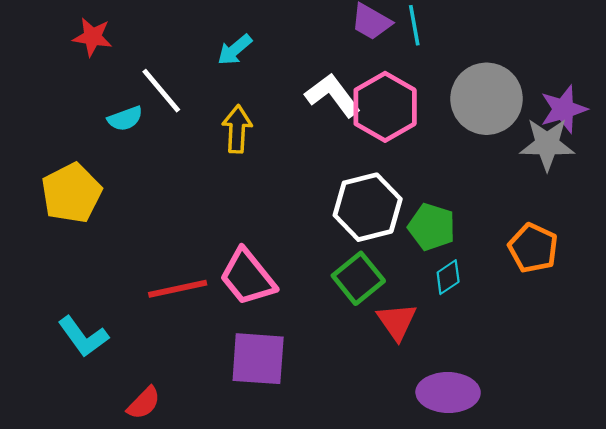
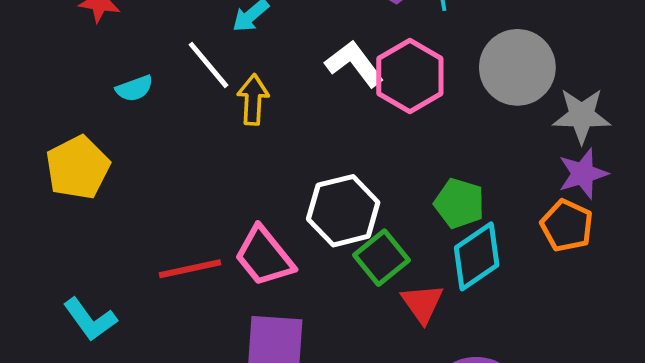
white line: (161, 91) -> (209, 65), moved
purple star: (563, 109) -> (583, 174), moved
white hexagon: (368, 207) -> (343, 211), moved
cyan diamond: (448, 277) -> (477, 256), size x1.8

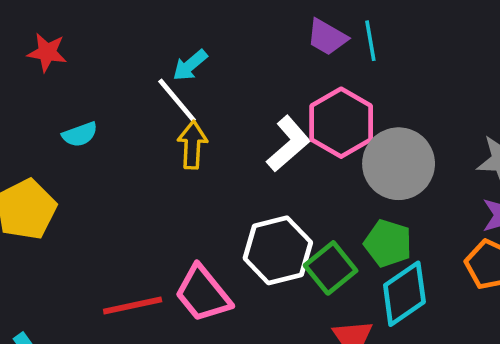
white L-shape: (354, 64) -> (288, 144), moved, turned 86
white line: (209, 65) -> (177, 100), moved
gray circle: (517, 67) -> (399, 164), moved
green square: (381, 258) -> (331, 268), moved

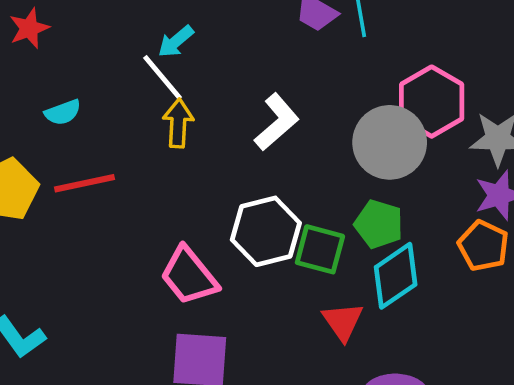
red star: (47, 52) -> (29, 28), turned -30
pink hexagon: (341, 123) -> (432, 102), moved
green square: (331, 268) -> (320, 249), turned -36
red line: (133, 305) -> (84, 183), moved

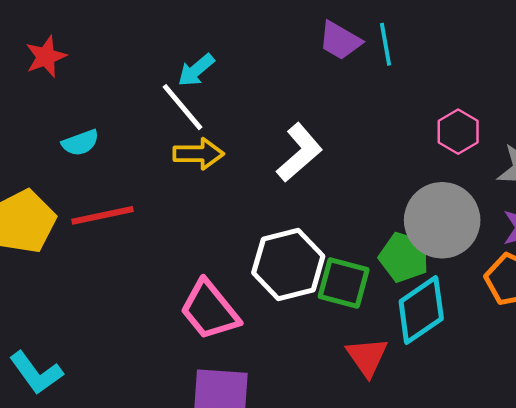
pink hexagon: (432, 102) -> (458, 132), size x0.6
yellow arrow: (178, 123) -> (198, 154), turned 87
gray circle: (390, 142) -> (442, 220), moved

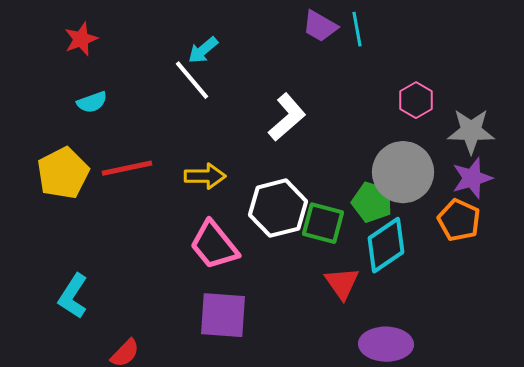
cyan semicircle: (80, 143) -> (92, 102), moved
yellow arrow: (198, 154) -> (205, 176), moved
cyan L-shape: (36, 373) -> (73, 296), turned 69

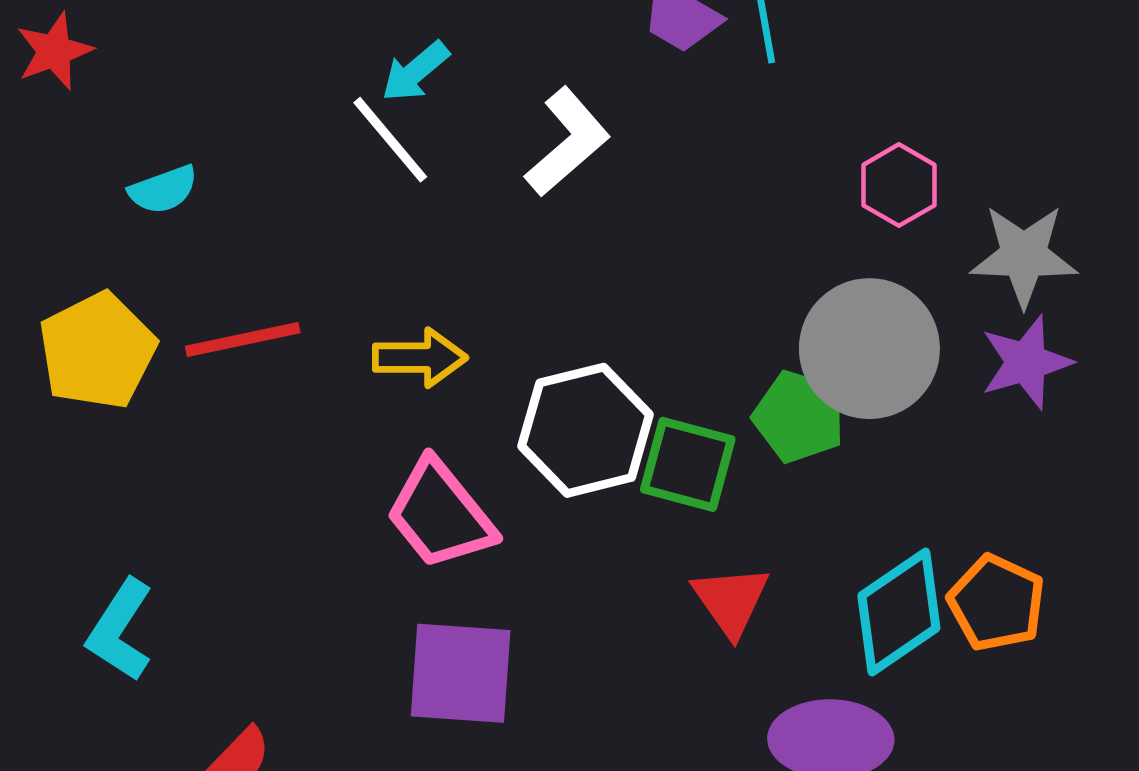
red star: (81, 39) -> (54, 51), moved
white L-shape: (287, 117) -> (567, 142), moved
orange pentagon: (459, 220) -> (997, 603), moved
cyan diamond: (386, 245) -> (899, 612), moved

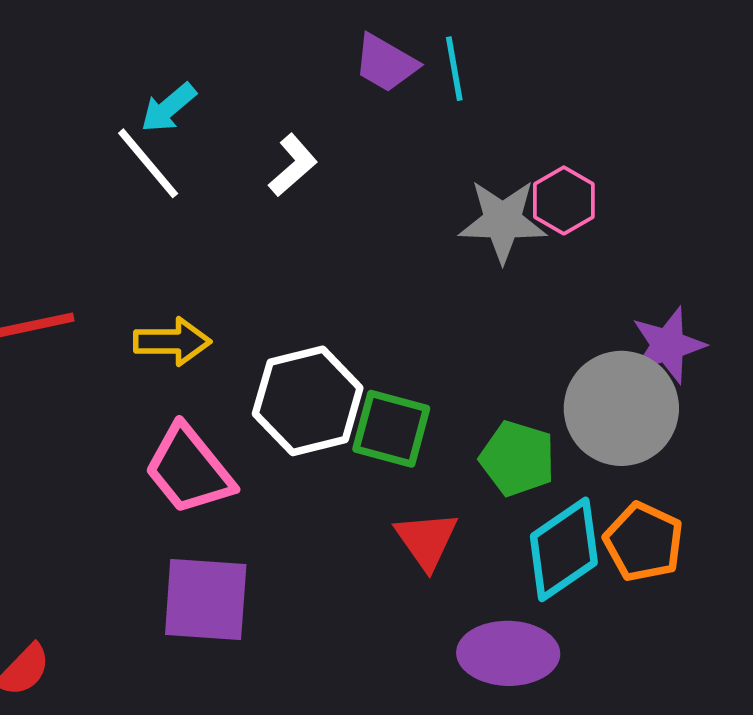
white L-shape: (567, 142) -> (293, 165), size x0.7
gray star: (1024, 255) -> (503, 221), moved
gray circle: (869, 349) -> (621, 408), moved
green pentagon: (799, 417) -> (517, 458), moved

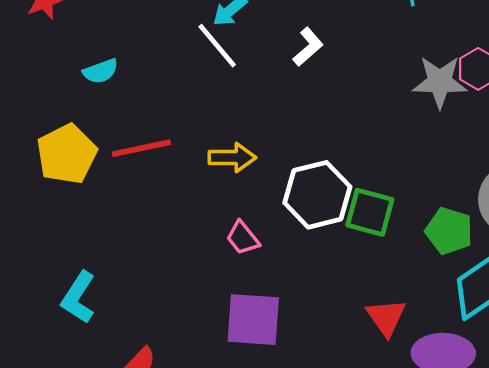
pink trapezoid: (189, 470) -> (243, 238), size x0.6
red triangle: (427, 540) -> (386, 317), moved

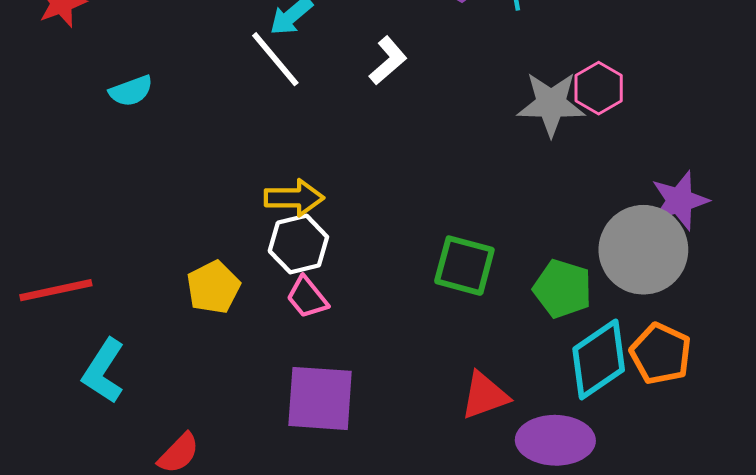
red line: (141, 148) -> (56, 290), moved
yellow pentagon: (67, 154) -> (213, 287), moved, size x0.7
white hexagon: (317, 195) -> (298, 244), moved, size x0.7
red triangle: (386, 317) -> (485, 396), turned 45

